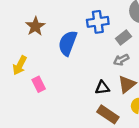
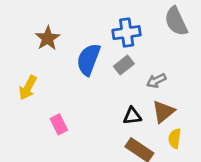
gray rectangle: (123, 37) -> (124, 65), moved
pink rectangle: (39, 84) -> (59, 124), moved

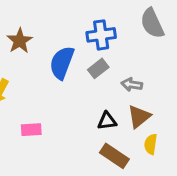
gray arrow: (156, 81) -> (132, 84), turned 36
pink rectangle: (59, 124) -> (31, 130), turned -66

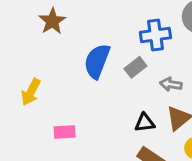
blue cross: (101, 35) -> (155, 35), moved
brown star: (20, 41) -> (52, 21), moved

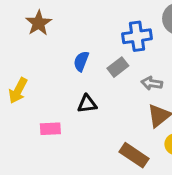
blue semicircle: (97, 61) -> (81, 61), size x0.6
black triangle: (145, 123) -> (87, 104), moved

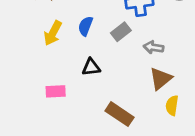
yellow arrow: (18, 91) -> (53, 33), moved
brown rectangle: (134, 155) -> (119, 114), moved

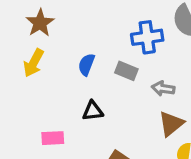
gray rectangle: (121, 32) -> (126, 71), turned 60
yellow arrow: (53, 33) -> (34, 63), moved

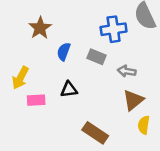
brown star: (40, 23) -> (40, 28), moved
yellow arrow: (34, 63) -> (20, 78), moved
pink rectangle: (53, 138) -> (36, 100), moved

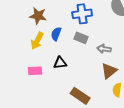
brown star: (40, 28) -> (38, 16), turned -30
blue cross: (114, 29) -> (82, 14), moved
yellow arrow: (20, 78) -> (37, 41), moved

